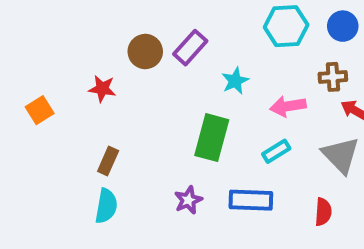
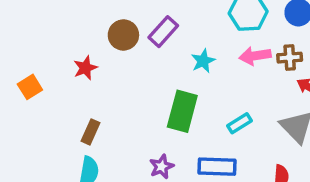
red star: (102, 89) -> (85, 68), turned -30
pink arrow: (288, 106) -> (255, 56), moved

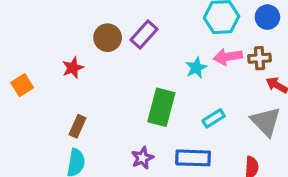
cyan star: (203, 61) -> (196, 68), moved

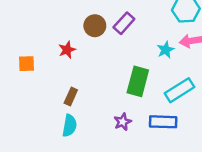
orange square: (22, 85) -> (27, 64), turned 30
cyan rectangle: (214, 118) -> (180, 90), size x1.6

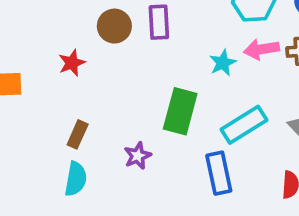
purple rectangle: (124, 23) -> (159, 22), turned -45
purple star: (123, 122) -> (138, 156), moved
blue rectangle: (163, 122) -> (219, 173), turned 76

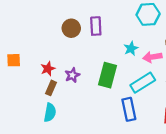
pink arrow: (261, 49) -> (152, 57), moved
red star: (72, 63) -> (48, 69), moved
purple star: (138, 156) -> (72, 75), moved

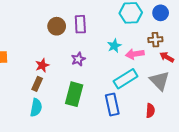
red star: (48, 69) -> (42, 65), moved
purple star: (72, 75) -> (78, 59), moved
green rectangle: (108, 75) -> (74, 94), moved

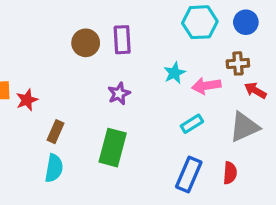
red star: (42, 65) -> (27, 100), moved
cyan rectangle: (126, 79) -> (192, 124), size x0.6
gray triangle: (160, 81) -> (244, 127), turned 50
blue rectangle: (112, 104) -> (189, 174), moved, turned 35

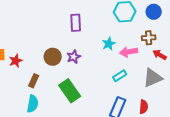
brown circle: (86, 43) -> (53, 57), moved
green rectangle: (113, 148) -> (70, 91), turned -50

